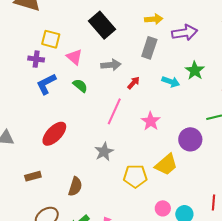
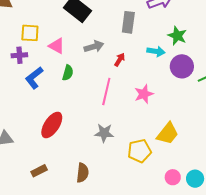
green semicircle: (80, 86) -> (68, 73), turned 77
pink star: (151, 121) -> (144, 94), turned 30
purple circle: (190, 139) -> (182, 66), moved
gray star: (104, 152) -> (104, 133), turned -30

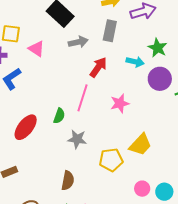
gray arrow: (94, 47) -> (78, 42), moved
red arrow: (120, 60) -> (98, 67), size x1.5
green semicircle: (68, 73) -> (59, 116), moved
brown semicircle: (83, 173) -> (68, 181), moved

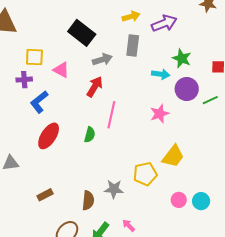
red arrow: (98, 67) -> (95, 87), moved
pink star: (120, 103) -> (160, 114), moved
red ellipse: (26, 127) -> (49, 136), moved
gray star: (77, 139) -> (114, 189), moved
brown semicircle: (68, 181) -> (88, 200), moved

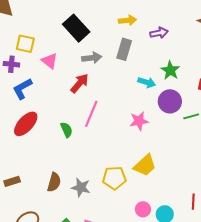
purple arrow: (164, 23) -> (159, 33), size x0.7
green semicircle: (90, 135) -> (66, 130), turned -49
brown semicircle: (88, 200) -> (54, 182), moved

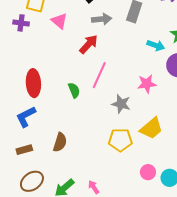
blue L-shape: (22, 89) -> (26, 117), moved
red ellipse: (26, 124) -> (33, 83), turned -48
brown rectangle: (12, 181) -> (24, 150), moved
gray star: (81, 187) -> (121, 104), moved

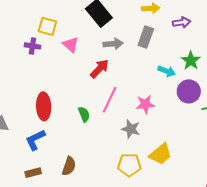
pink star: (147, 84) -> (145, 104), moved

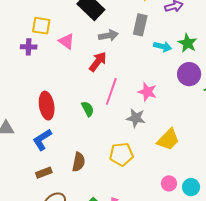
cyan arrow: (167, 71) -> (163, 47), moved
pink star: (145, 104) -> (147, 92), turned 30
yellow pentagon: (129, 165) -> (121, 154), moved

